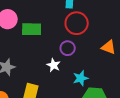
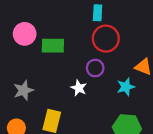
cyan star: (81, 78) -> (126, 87), moved

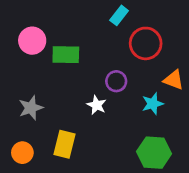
cyan rectangle: (98, 13) -> (119, 15), turned 35
red circle: (106, 39) -> (146, 43), moved

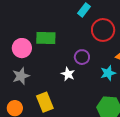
pink circle: (32, 41) -> (22, 48), moved
yellow rectangle: (64, 144) -> (45, 102), turned -36

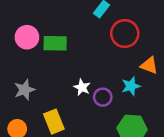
pink circle: (22, 48) -> (27, 37), moved
purple circle: (82, 57) -> (103, 97), moved

